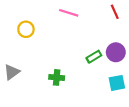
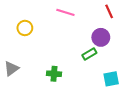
purple circle: (116, 52) -> (101, 37), moved

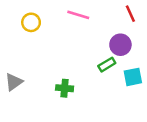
yellow circle: (25, 28) -> (31, 22), moved
cyan square: (111, 79) -> (133, 77), moved

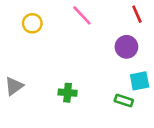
pink line: (78, 15) -> (82, 15), turned 30
green rectangle: (107, 65) -> (124, 100), moved, turned 49

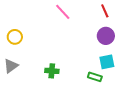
yellow circle: (32, 23) -> (15, 37), moved
purple circle: (126, 47) -> (106, 36), moved

